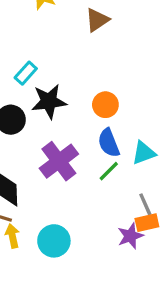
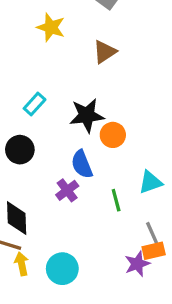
black star: (49, 101) -> (87, 115), moved
blue semicircle: (109, 143) -> (82, 164), moved
purple cross: (59, 161) -> (67, 190), size x0.6
green line: (109, 171) -> (116, 200), turned -60

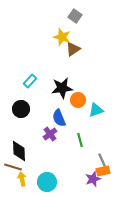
yellow star: (51, 27) -> (62, 37), moved
cyan triangle: (150, 182) -> (96, 110), moved

